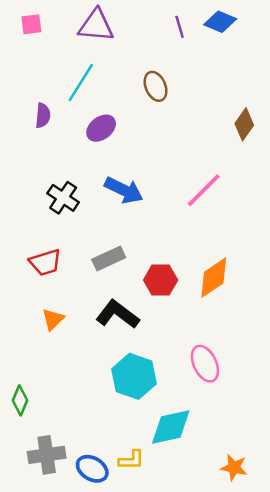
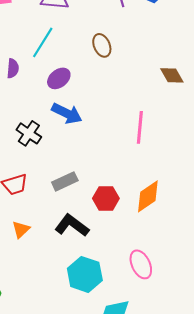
brown diamond: (244, 124) -> (172, 75), turned -65
blue arrow: (124, 190) -> (67, 113), moved
pink line: (204, 190) -> (140, 127), turned -40

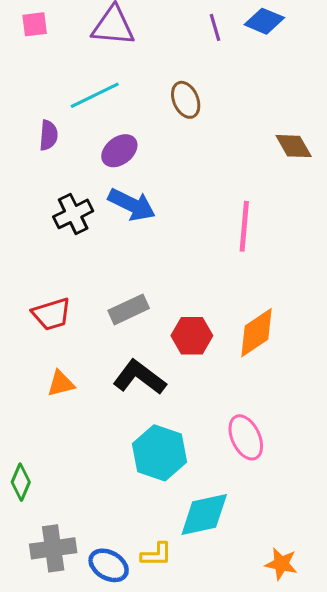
cyan line: (43, 42) -> (95, 95), turned 32
black cross: (29, 133) -> (73, 214), moved, turned 30
orange triangle: (21, 229) -> (61, 383), turned 30

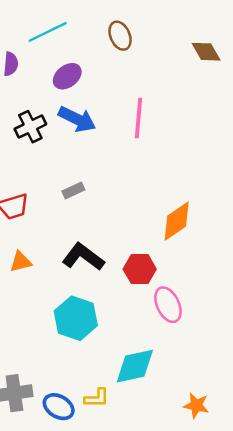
brown diamond: (294, 146) -> (206, 52), moved
pink line: (244, 226) -> (138, 118), moved
gray rectangle: (129, 309) -> (73, 190), moved, size x0.7
red hexagon: (192, 336) -> (140, 269), moved
cyan hexagon: (159, 453) -> (76, 318), moved

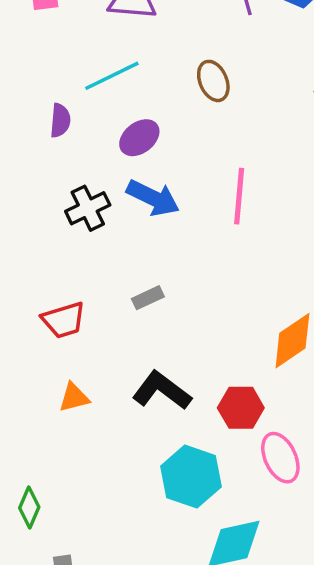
cyan hexagon: (76, 318) -> (191, 477), moved

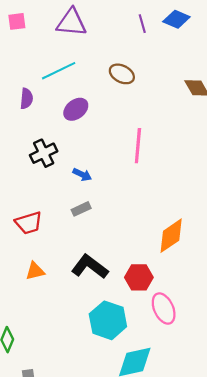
brown ellipse: (213, 81) -> (122, 74), turned -40
blue arrow: (153, 198) -> (82, 175), moved, size x0.6

